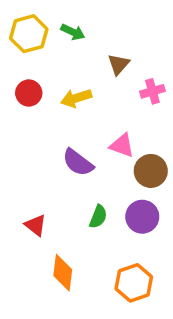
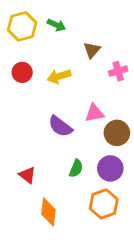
pink triangle: (122, 146) -> (95, 113), turned -30
orange hexagon: (134, 283) -> (104, 204), moved

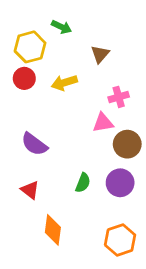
yellow hexagon: (22, 26) -> (30, 47), moved
pink cross: (118, 71) -> (119, 97), moved
purple semicircle: (60, 126) -> (34, 144), moved
orange hexagon: (104, 204) -> (120, 240), moved

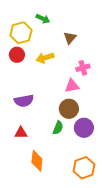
purple semicircle: (34, 144) -> (24, 101), turned -48
brown circle: (127, 144) -> (69, 109), moved
red triangle: (30, 190) -> (21, 133), turned -40

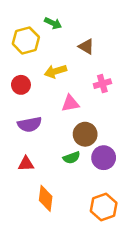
brown triangle: (70, 38) -> (86, 47), turned -40
red circle: (17, 55) -> (21, 85), moved
pink triangle: (72, 86) -> (70, 103), moved
green semicircle: (58, 128) -> (72, 158), turned 48

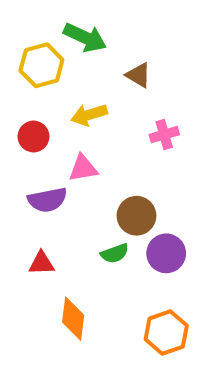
green arrow: (53, 23) -> (85, 38), size x1.5
pink triangle: (70, 103) -> (83, 168), moved

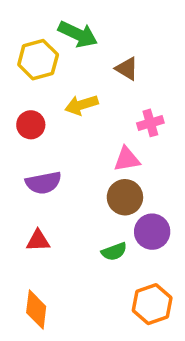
pink triangle: (83, 168) -> (127, 159), moved
green semicircle: (115, 253) -> (114, 252), moved
orange diamond: (73, 319) -> (36, 310), moved

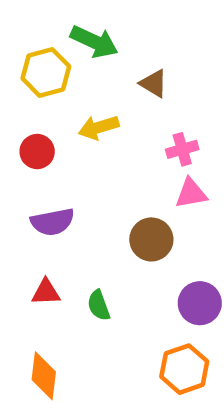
pink triangle: (127, 159) -> (191, 193), moved
purple circle: (152, 232) -> (200, 303), moved
green semicircle: (114, 252) -> (99, 305), moved, turned 90

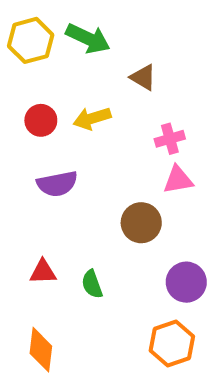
yellow hexagon: (46, 72) -> (31, 40), moved
red circle: (37, 152) -> (41, 120), moved
purple semicircle: (52, 222) -> (57, 184), moved

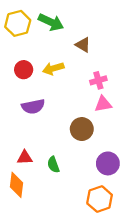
orange diamond: (41, 350) -> (16, 185), moved

